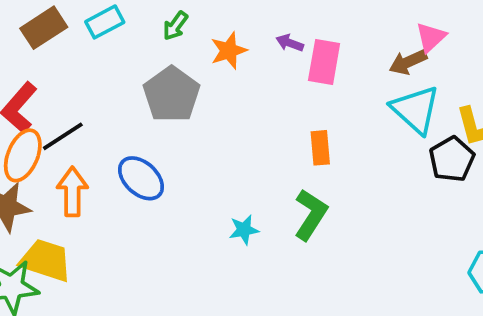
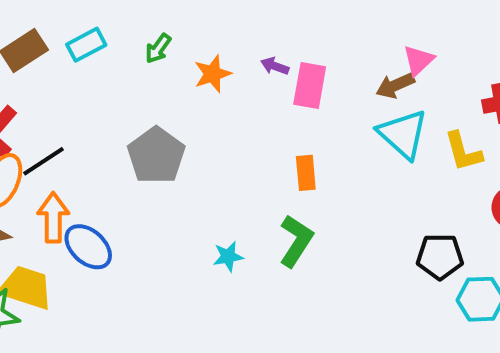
gray pentagon: (172, 94) -> (156, 155), moved
black pentagon: (452, 159) -> (440, 256), moved, turned 30
blue ellipse: (141, 178) -> (88, 247), moved

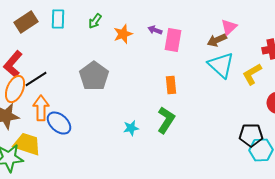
cyan rectangle: (86, 45) -> (58, 19), turned -60
yellow L-shape: (463, 152) -> (252, 74), turned 75
black pentagon: (440, 256) -> (251, 135), moved

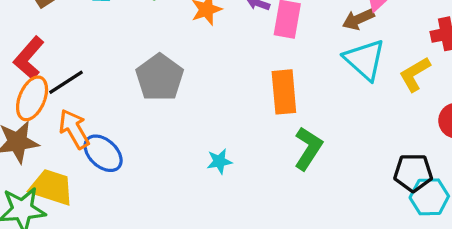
orange rectangle: (171, 85) -> (284, 92), size x1.5
orange arrow: (41, 108) -> (74, 129), turned -30
green L-shape: (166, 120) -> (308, 148), moved

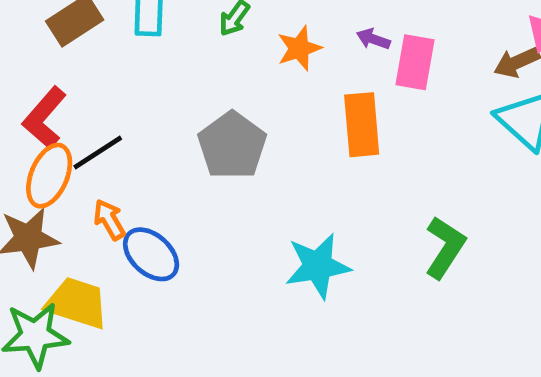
orange rectangle: (284, 92) -> (362, 125), moved
orange arrow: (74, 129) -> (109, 220), size x0.7
cyan star: (219, 161) -> (318, 266), size x1.8

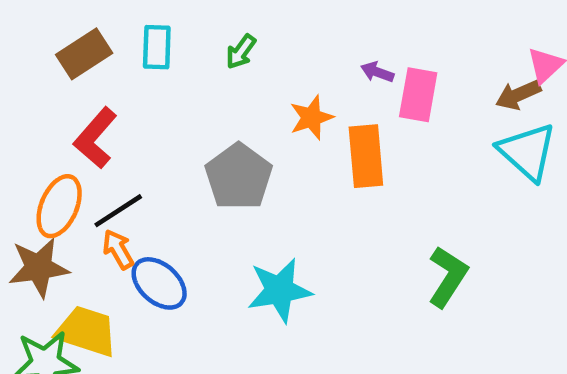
orange star: (299, 48) -> (311, 118), moved
red L-shape: (45, 118) -> (95, 138), moved
black line: (98, 152) -> (118, 211), moved
cyan star: (318, 266) -> (280, 290), moved

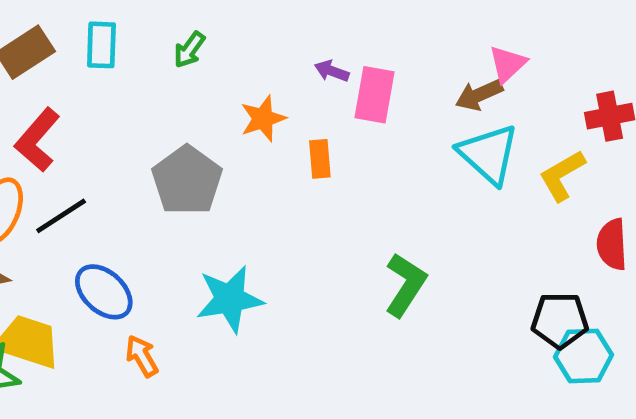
orange rectangle: (366, 156) -> (320, 159), size x0.6
orange arrow: (118, 249) -> (142, 356), moved

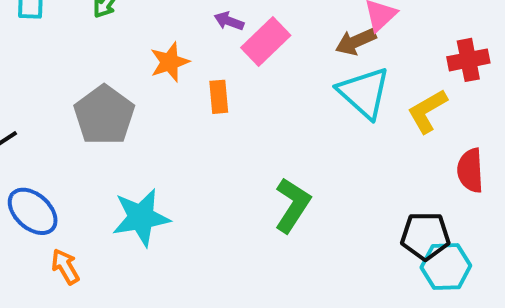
pink rectangle: (375, 95) -> (266, 42), turned 36

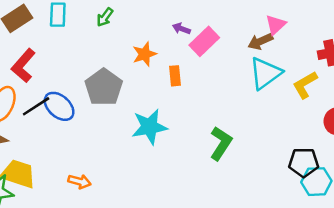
cyan triangle: (364, 93) -> (265, 73), turned 42
blue ellipse: (33, 211) -> (59, 106), moved
cyan star: (141, 217) -> (150, 127), moved
orange arrow: (65, 267) -> (79, 182), turned 135

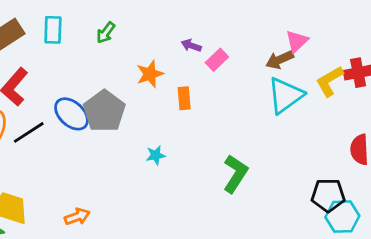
pink rectangle: (204, 41) -> (217, 60), size x0.7
yellow L-shape: (305, 85) -> (330, 81), moved
blue ellipse: (59, 106) -> (71, 114), moved
cyan star: (150, 127) -> (156, 155), size x0.5
orange arrow: (79, 182) -> (77, 217), turned -35

